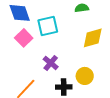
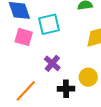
pink square: (24, 38) -> (24, 37), turned -30

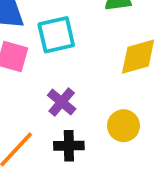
black cross: (66, 89) -> (69, 146), moved

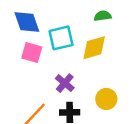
yellow diamond: (138, 57) -> (94, 48), moved

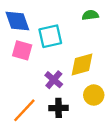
yellow diamond: (94, 48) -> (82, 64), moved

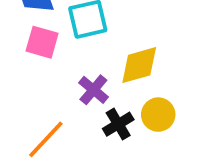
black cross: (59, 108) -> (118, 124), moved, turned -30

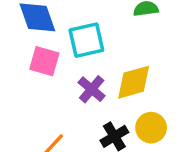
purple cross: (93, 90) -> (92, 89), moved

